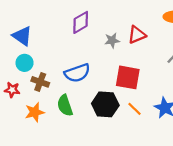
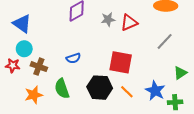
gray star: (112, 40) -> (108, 19), moved
blue semicircle: (77, 73) -> (73, 58), size x0.6
red star: (12, 90) -> (13, 66), moved

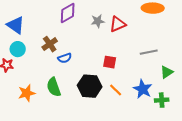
gray line: (165, 41) -> (149, 52), moved, turned 36
red square: (121, 62) -> (110, 62), size x0.6
brown cross: (39, 67) -> (50, 44), moved, turned 35

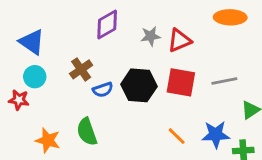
red square: (110, 62) -> (181, 82), moved, size x1.5
black hexagon: (90, 86) -> (139, 85), moved
blue star: (143, 89) -> (216, 135), turned -30
orange star: (27, 93) -> (48, 140), turned 30

